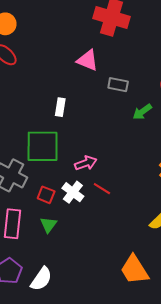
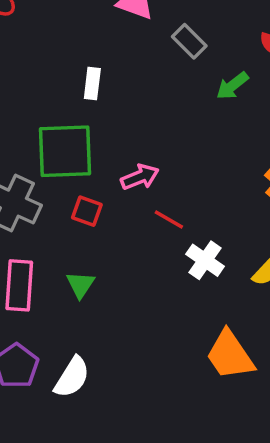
gray rectangle: (118, 85) -> (189, 41), turned 36
white cross: (73, 192) -> (205, 260), moved
red square: (46, 195) -> (87, 211), moved

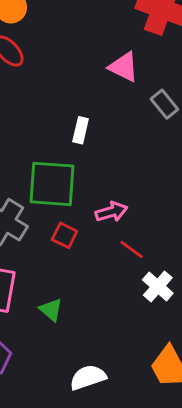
green triangle: (80, 285) -> (51, 310), moved, turned -30
white semicircle: (72, 377) -> (88, 377), moved, turned -147

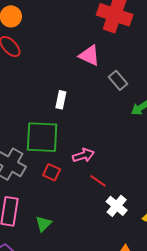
green triangle: (51, 310) -> (43, 224), turned 36

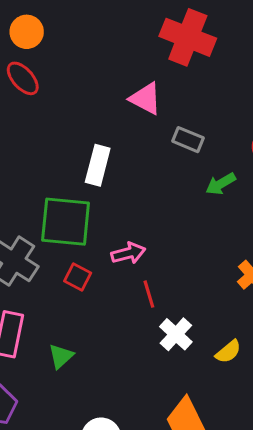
gray rectangle: (118, 80) -> (188, 140), turned -30
white rectangle: (61, 100) -> (98, 165), size x1.4
red line: (98, 181) -> (149, 294), turned 36

